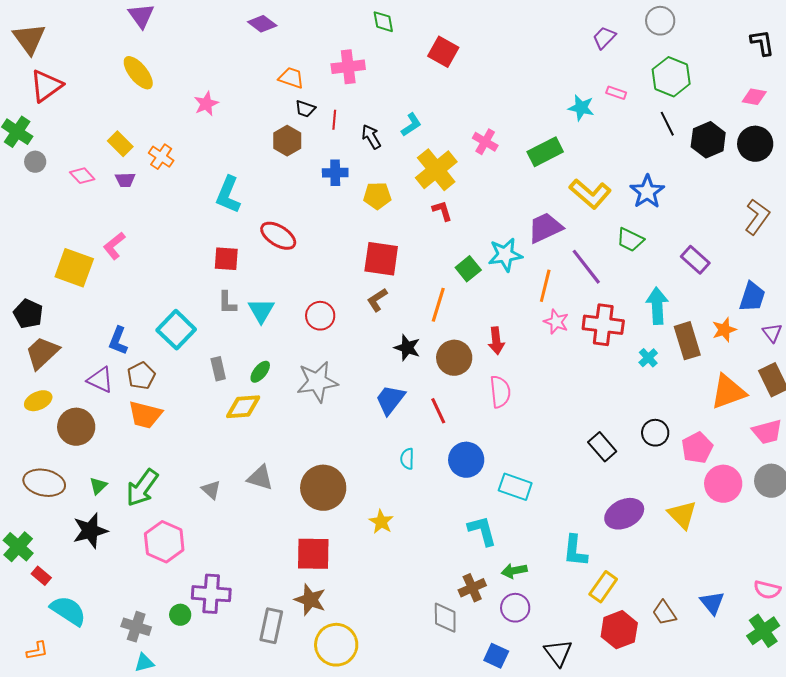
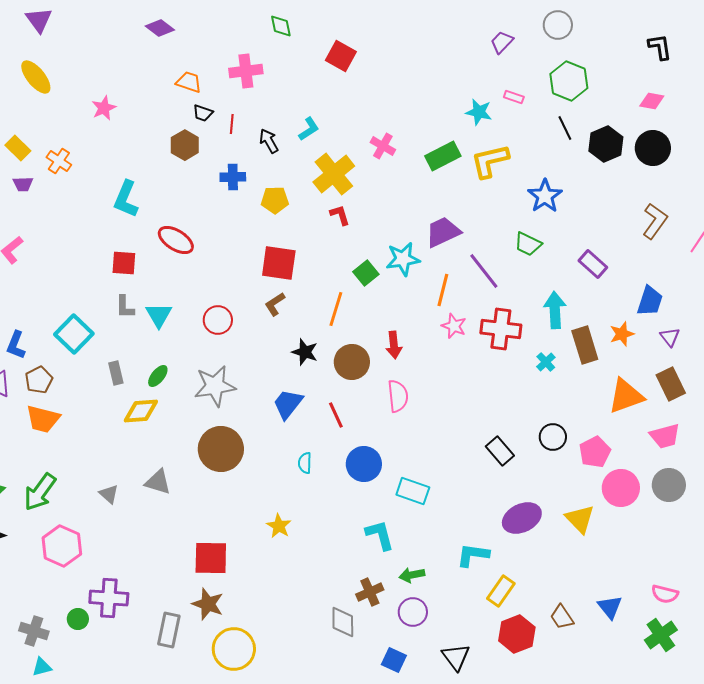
yellow L-shape: (590, 194) -> (490, 161), moved, turned 126
brown circle: (323, 488) -> (221, 449), moved
cyan L-shape: (575, 551) -> (473, 555), turned 92

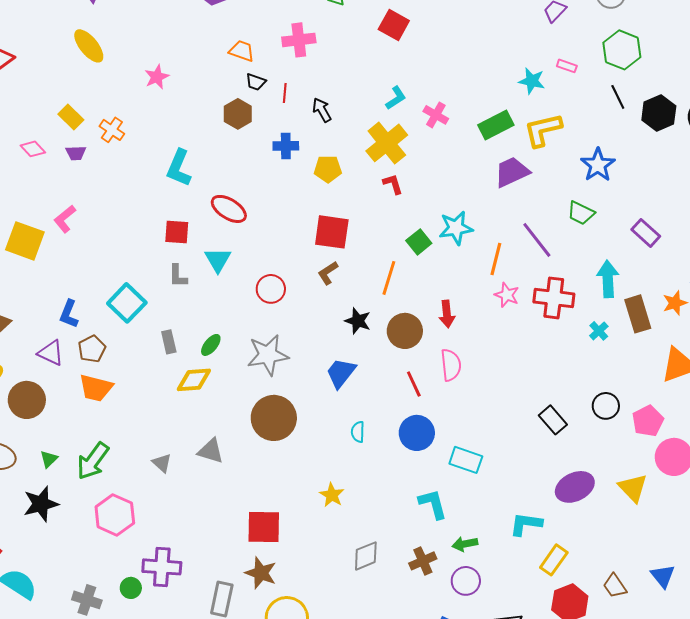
cyan L-shape: (309, 129) -> (396, 98), moved
purple trapezoid: (443, 232) -> (512, 172), moved
cyan triangle: (159, 315) -> (218, 260), moved
red line: (336, 415) -> (414, 384), moved
gray diamond: (343, 622) -> (366, 556), moved, turned 68

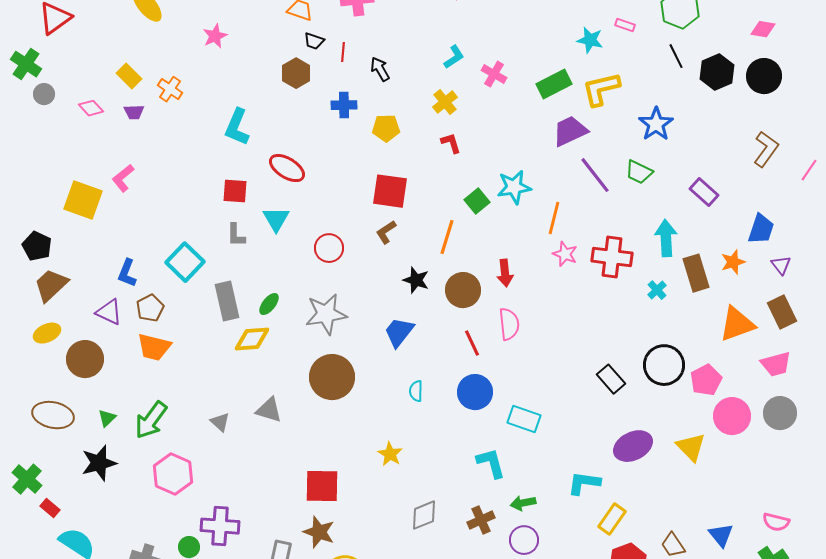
yellow cross: (387, 143) -> (445, 102), size x0.6
purple line: (537, 240) -> (595, 175), moved
gray rectangle: (169, 342) -> (227, 301), size x1.6
black circle: (606, 406) -> (664, 365), size x1.5

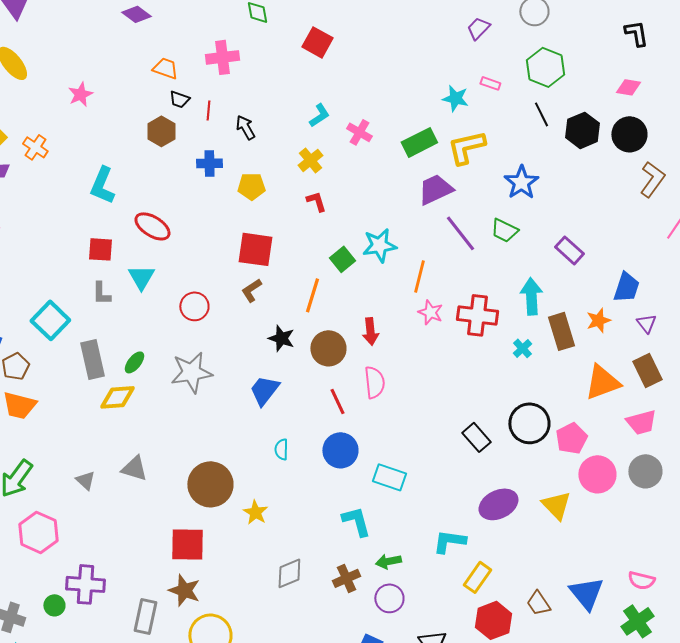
brown L-shape: (766, 149) -> (652, 179), moved
brown circle: (332, 377) -> (210, 484), moved
blue triangle: (721, 535) -> (586, 593), size x1.4

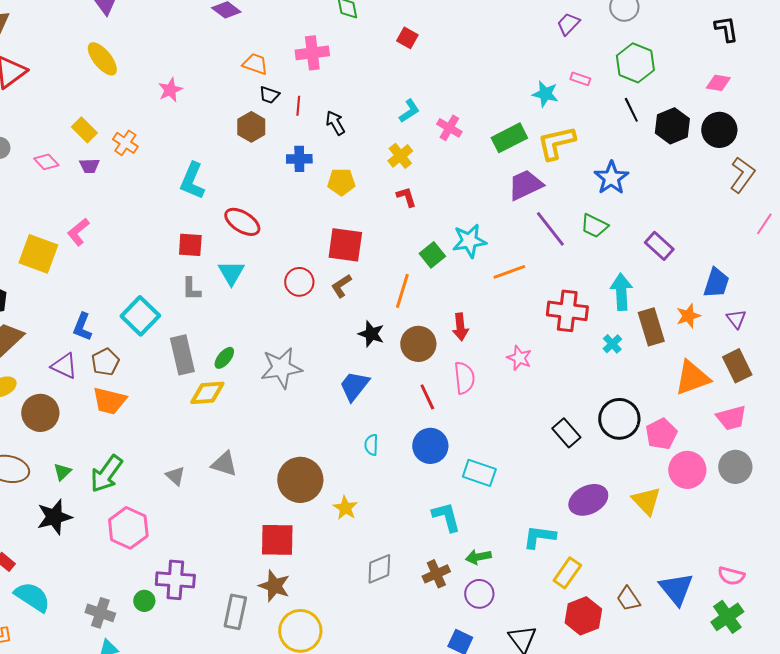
red square: (317, 42) -> (407, 38), size x0.7
orange line: (419, 276) -> (509, 272), turned 56
red circle: (194, 306) -> (299, 282), moved
pink star: (430, 312) -> (519, 358), moved

